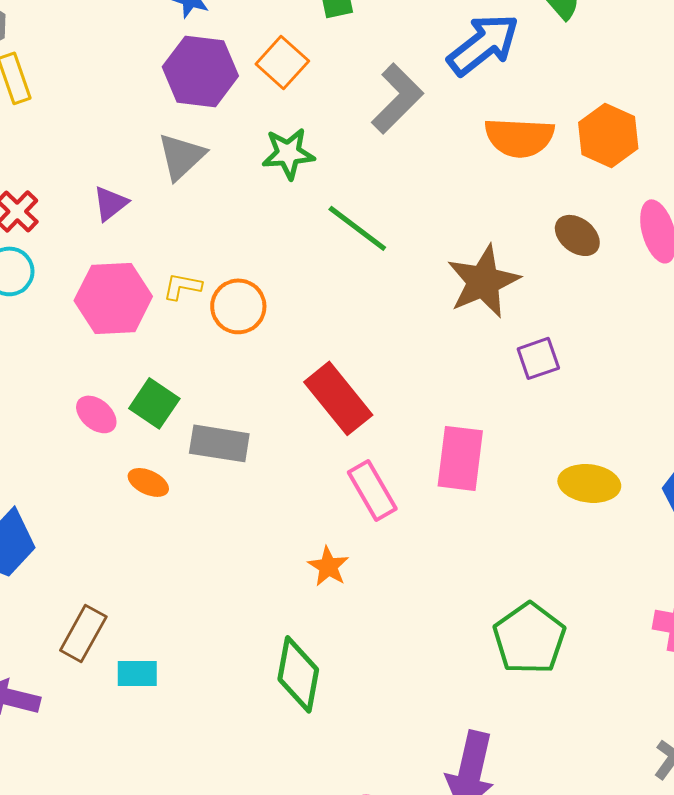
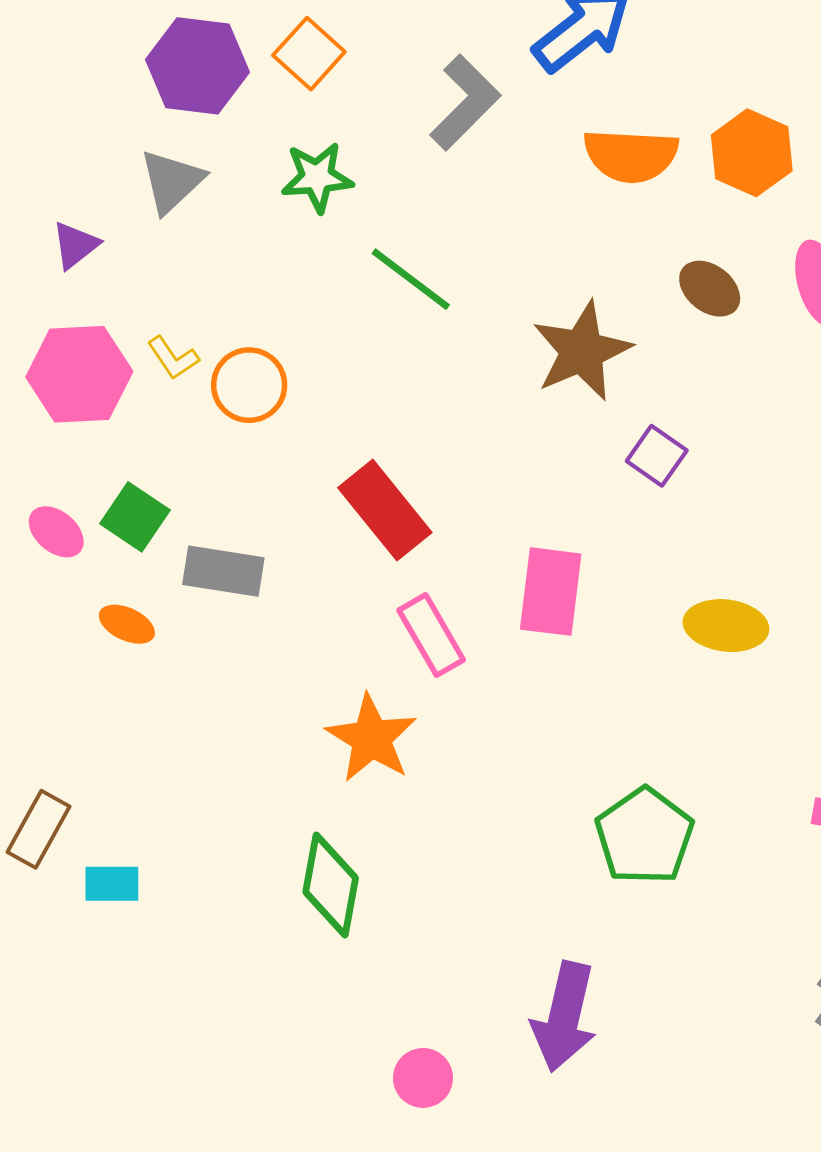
yellow L-shape: (182, 286) -> (173, 358), turned -135
purple square: (538, 358) -> (657, 456), turned -36
orange star: (328, 566) -> (371, 738), size x1.6

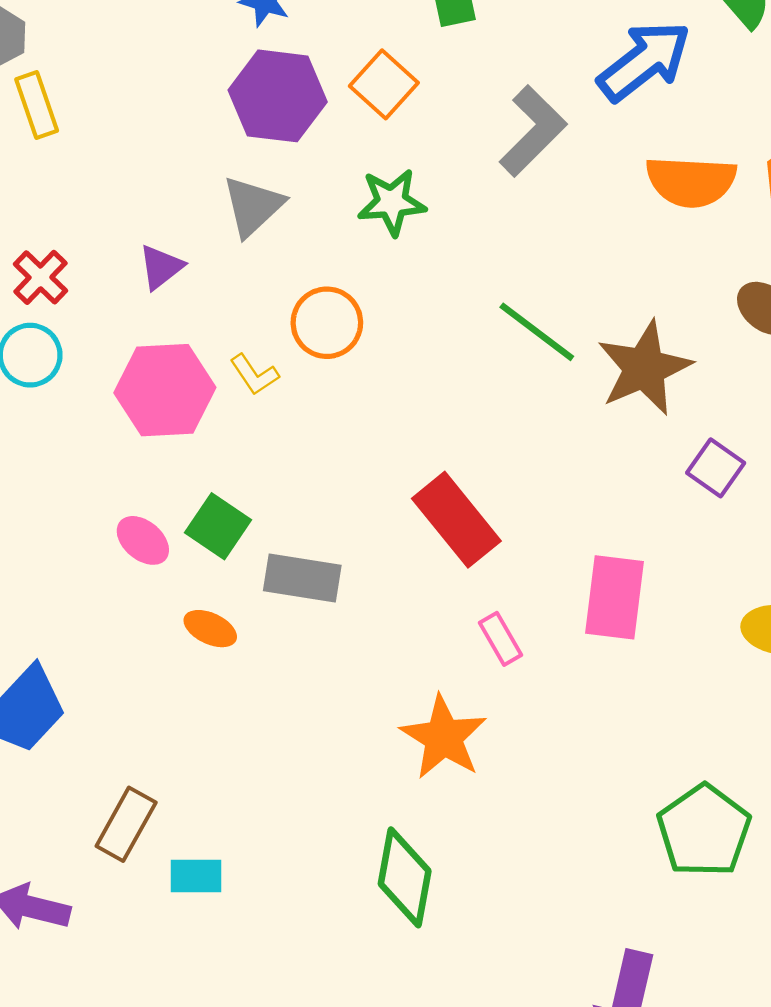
green line: (411, 279) -> (537, 332), moved
orange circle: (249, 385) -> (327, 323), moved
pink rectangle: (431, 635) -> (501, 639), size x0.7

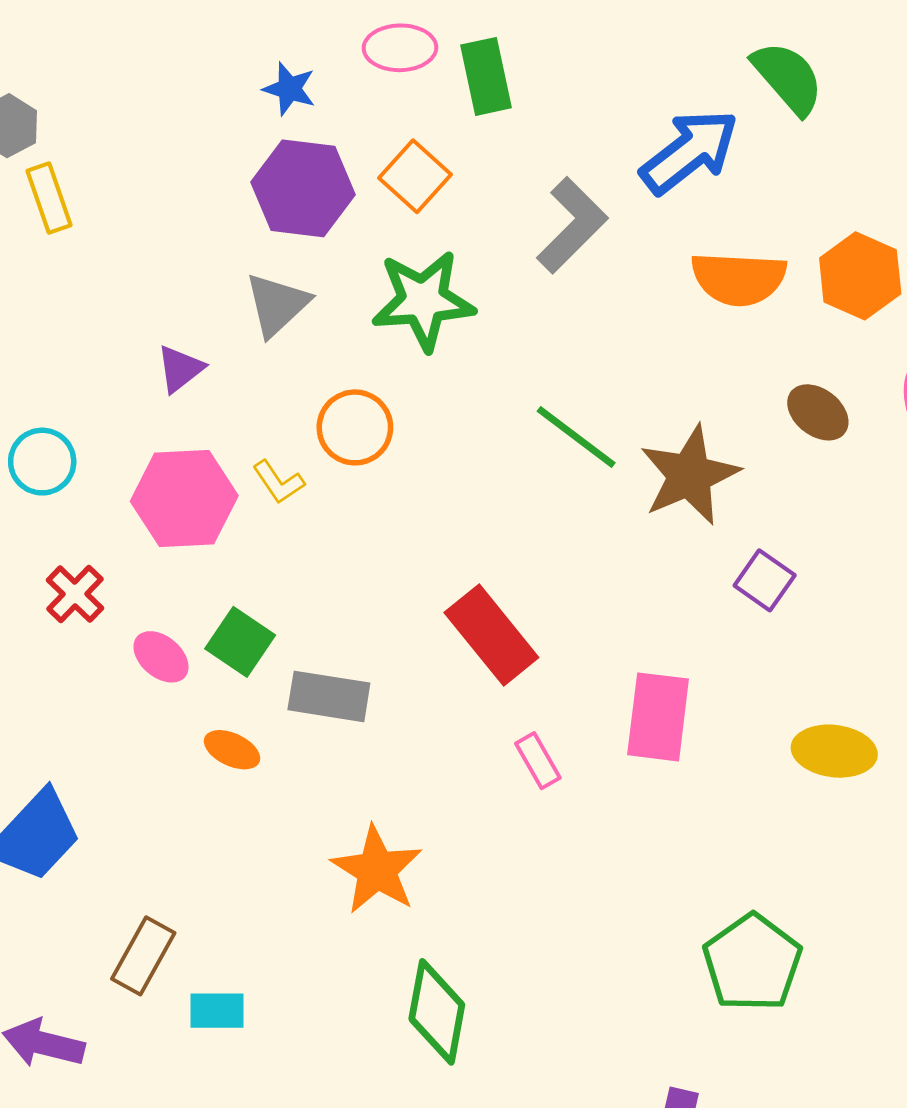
green star: (392, 202) -> (423, 300), size x1.4
red cross: (40, 277) -> (75, 594), moved
orange star: (443, 737) -> (377, 870), moved

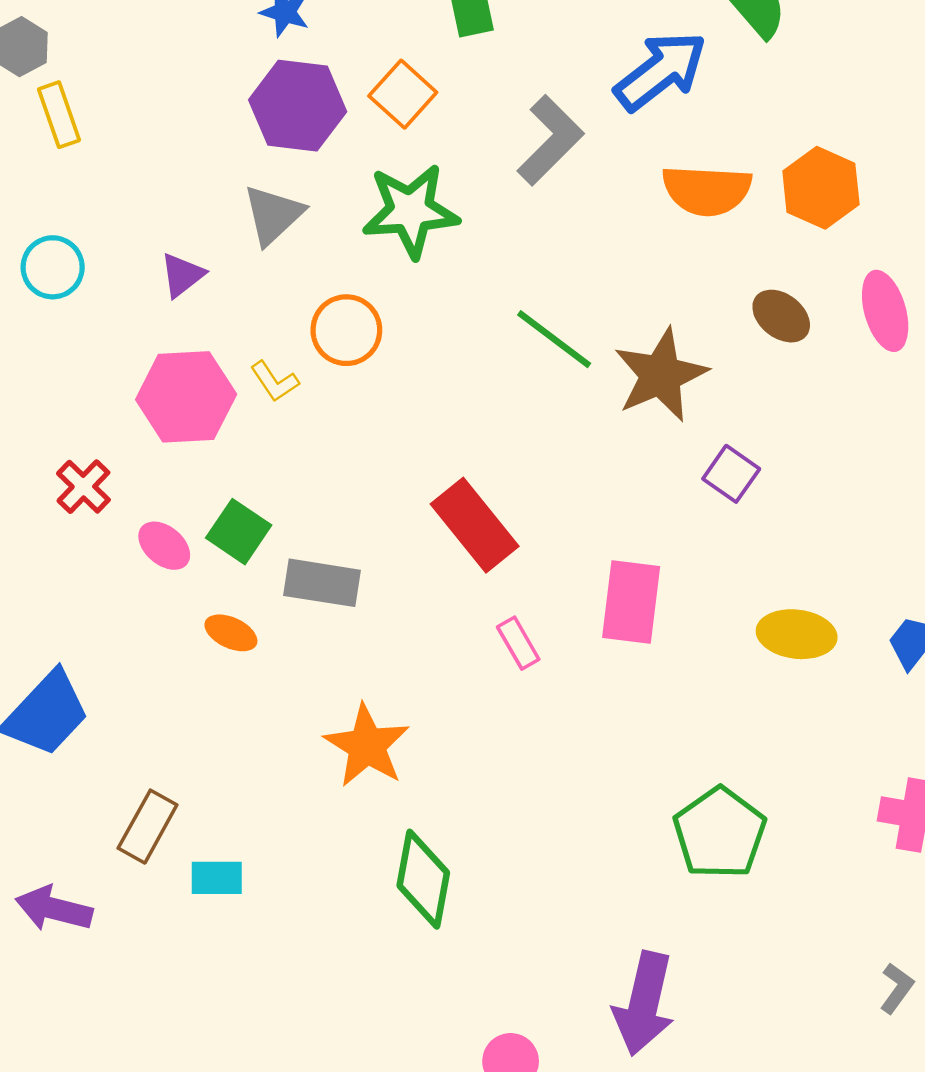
cyan circle: (42, 462) -> (53, 267), moved

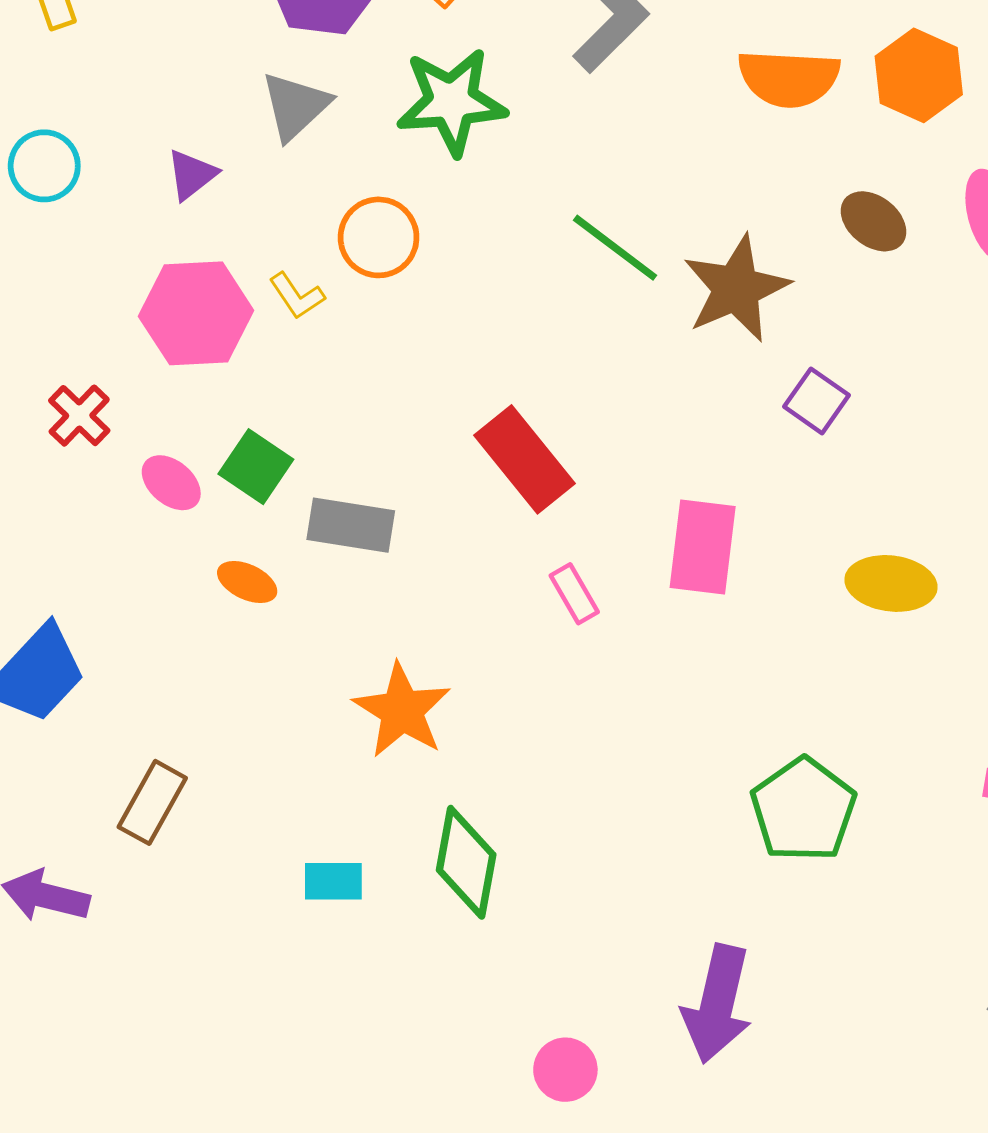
cyan rectangle: (217, 878) -> (333, 881), moved

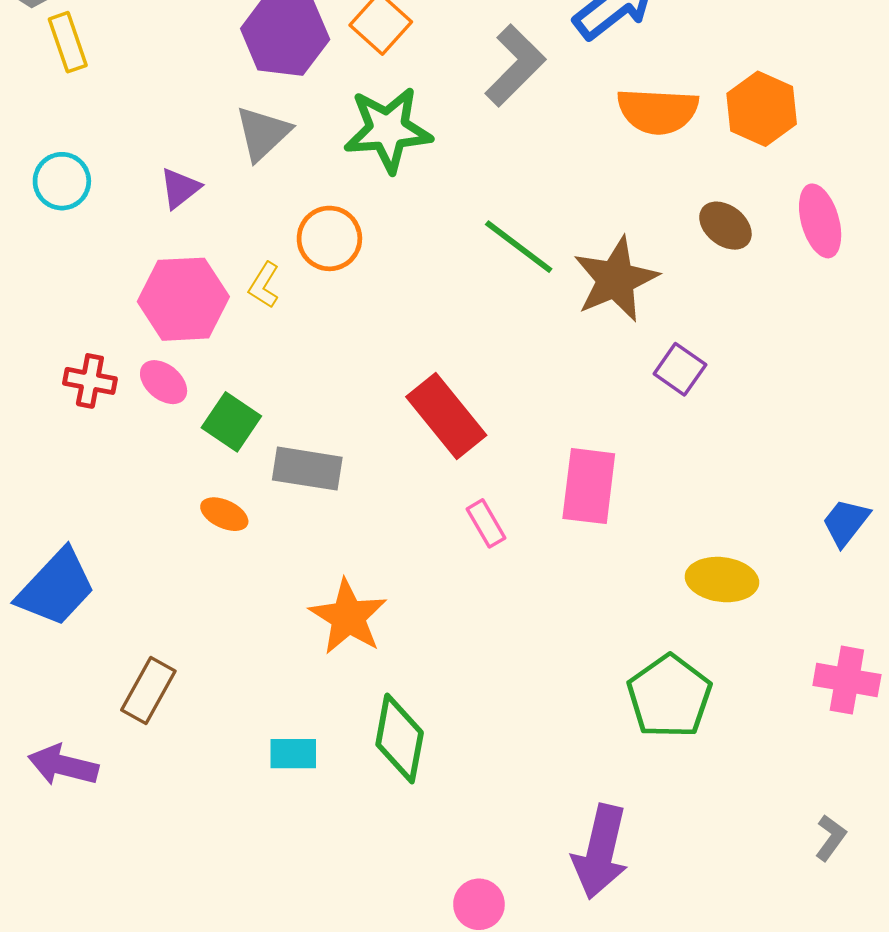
yellow L-shape: (297, 296) -> (264, 285), turned 66
red cross: (79, 416) -> (90, 381), turned -33
pink ellipse: (171, 483) -> (164, 382), moved
yellow ellipse: (891, 583) -> (722, 580), moved

